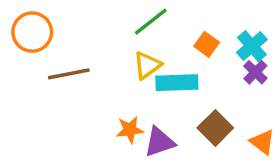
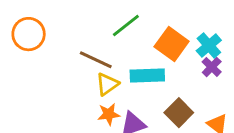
orange square: (207, 44) -> (172, 44), size x1.6
yellow triangle: (147, 65) -> (107, 84), moved
brown line: (69, 74) -> (96, 60), moved, turned 36

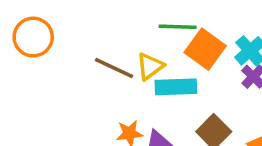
green line: (126, 25) -> (178, 27), moved, turned 40
yellow triangle: (107, 84) -> (150, 66), moved

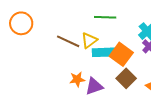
orange square: (205, 49) -> (121, 54), moved

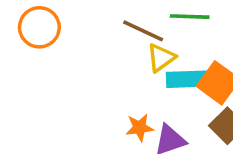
brown line: (68, 41) -> (143, 31), moved

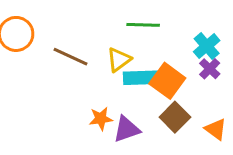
brown line: (143, 31) -> (71, 57), moved

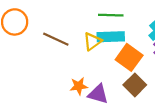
cyan rectangle: (142, 78) -> (111, 37), moved
purple triangle: (126, 129) -> (98, 94), turned 35

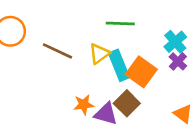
cyan rectangle: (111, 37) -> (119, 65), moved, turned 70
brown square: (135, 85) -> (127, 103), moved

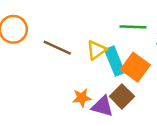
green line: (120, 23) -> (133, 27), moved

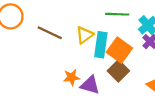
cyan rectangle: (115, 61) -> (101, 45), turned 30
brown square: (122, 96) -> (118, 71), moved

